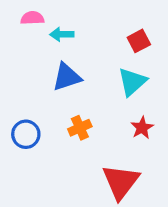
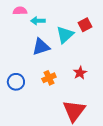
cyan triangle: (132, 82) -> (65, 35), moved
red star: (142, 128) -> (80, 73), moved

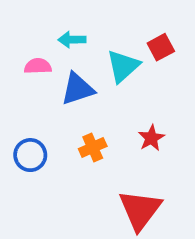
pink semicircle: (20, 11) -> (38, 66), moved

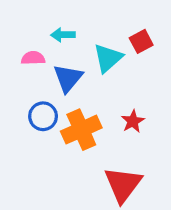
blue triangle: (78, 89) -> (68, 78), turned -32
orange cross: (93, 147) -> (81, 130), size x1.6
blue circle: (30, 155) -> (43, 116), moved

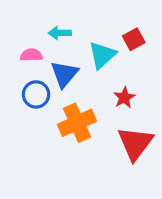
blue circle: (43, 116) -> (36, 94), moved
red star: (133, 121) -> (124, 98), moved
red triangle: (123, 184) -> (135, 143), moved

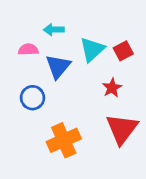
red square: (134, 39) -> (123, 51), moved
blue circle: (36, 94) -> (33, 98), moved
orange cross: (77, 123) -> (64, 140), moved

